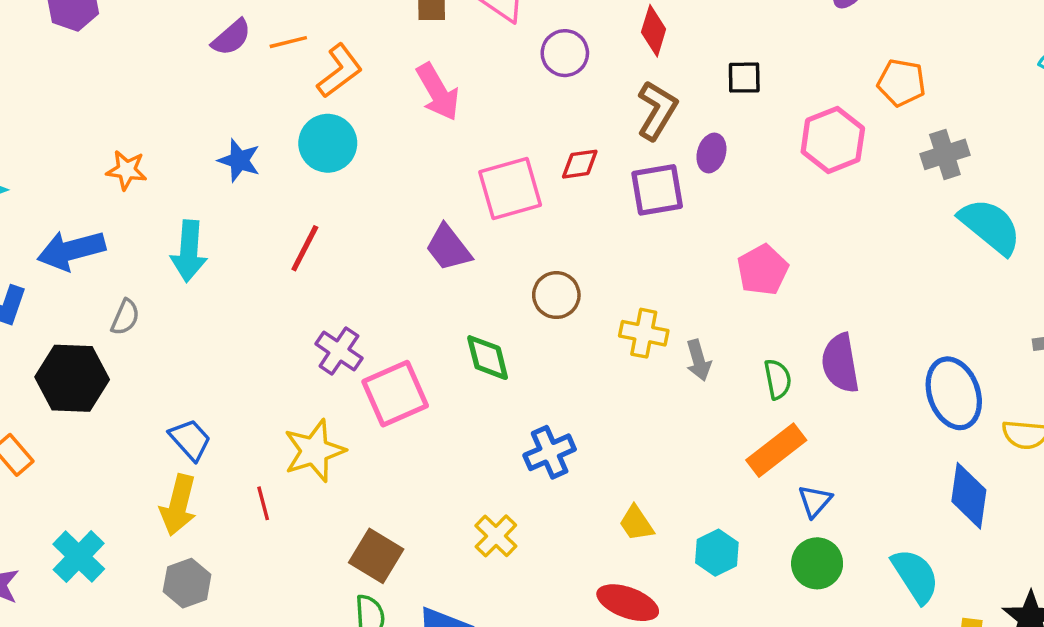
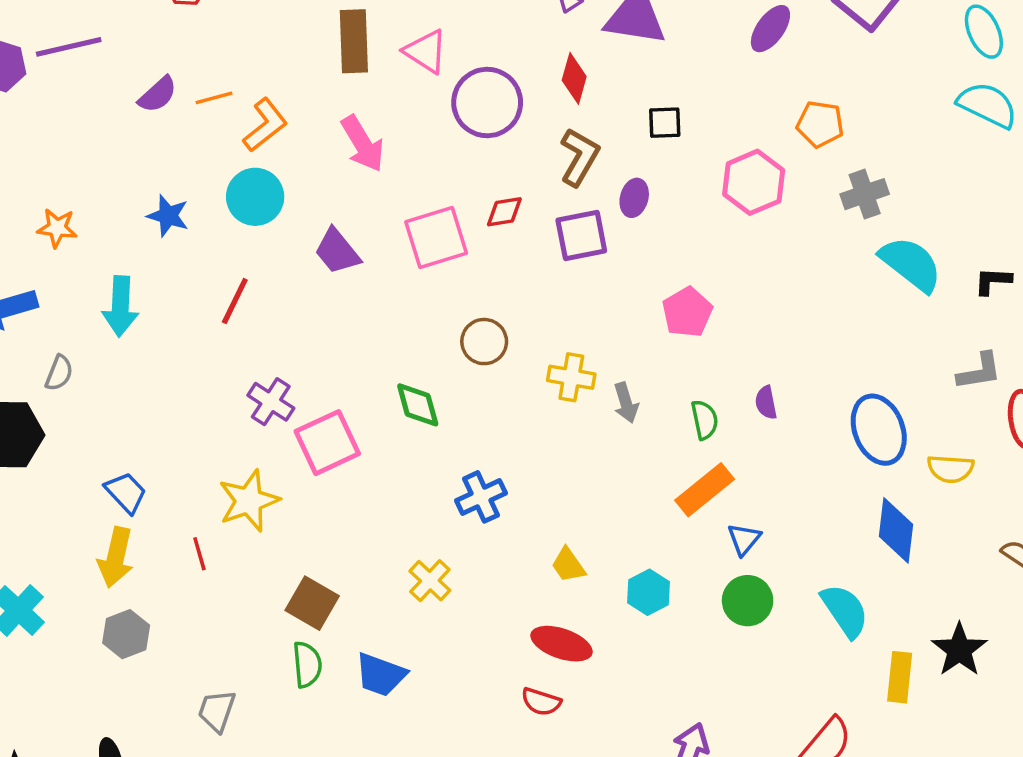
purple circle: (565, 53) -> (487, 103), size x1.5
purple trapezoid: (448, 248) -> (337, 251), moved
purple semicircle: (840, 363) -> (766, 403), size x0.6

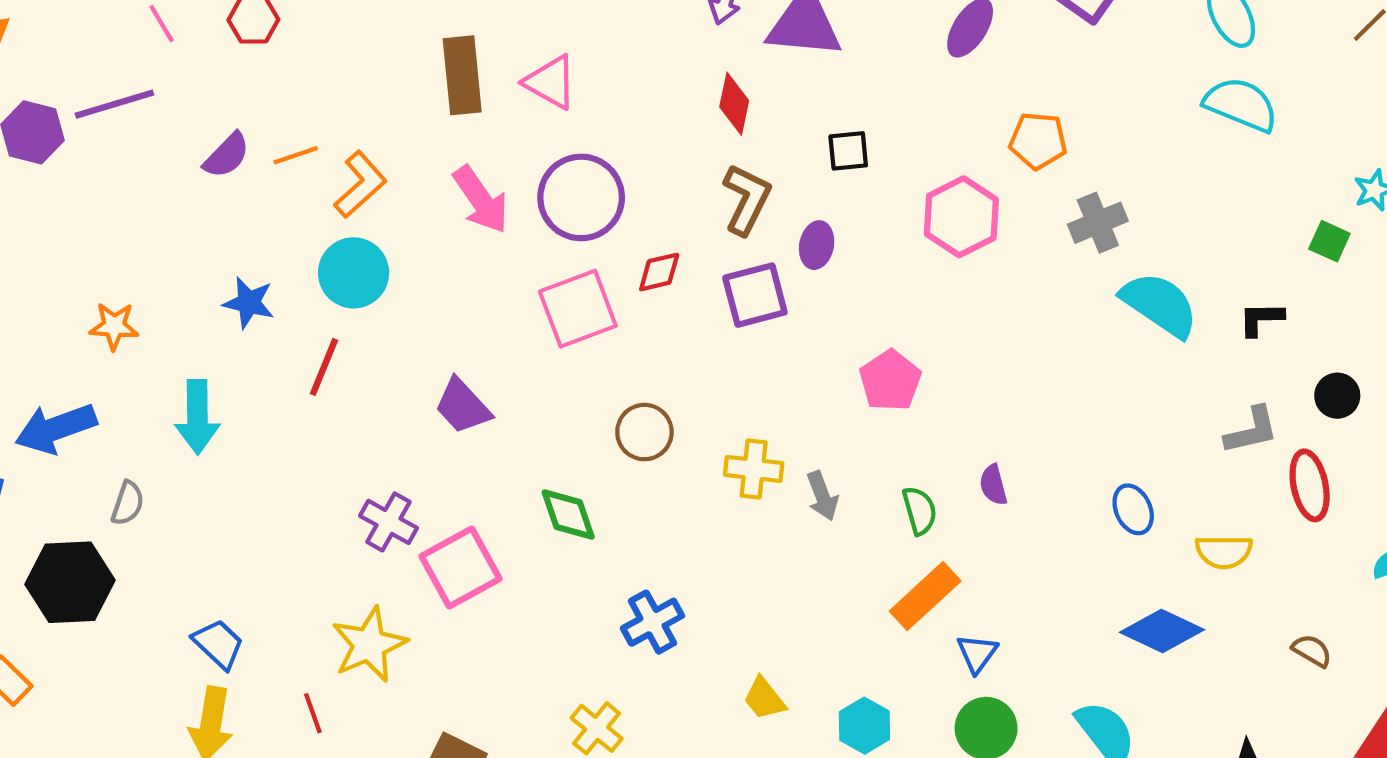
purple circle: (487, 103) -> (581, 197), moved
purple trapezoid: (337, 251) -> (463, 406), moved
red line: (235, 301) -> (324, 367), moved
blue ellipse: (879, 430) -> (1133, 509), size x0.6
blue diamond: (896, 530) -> (1162, 631), turned -68

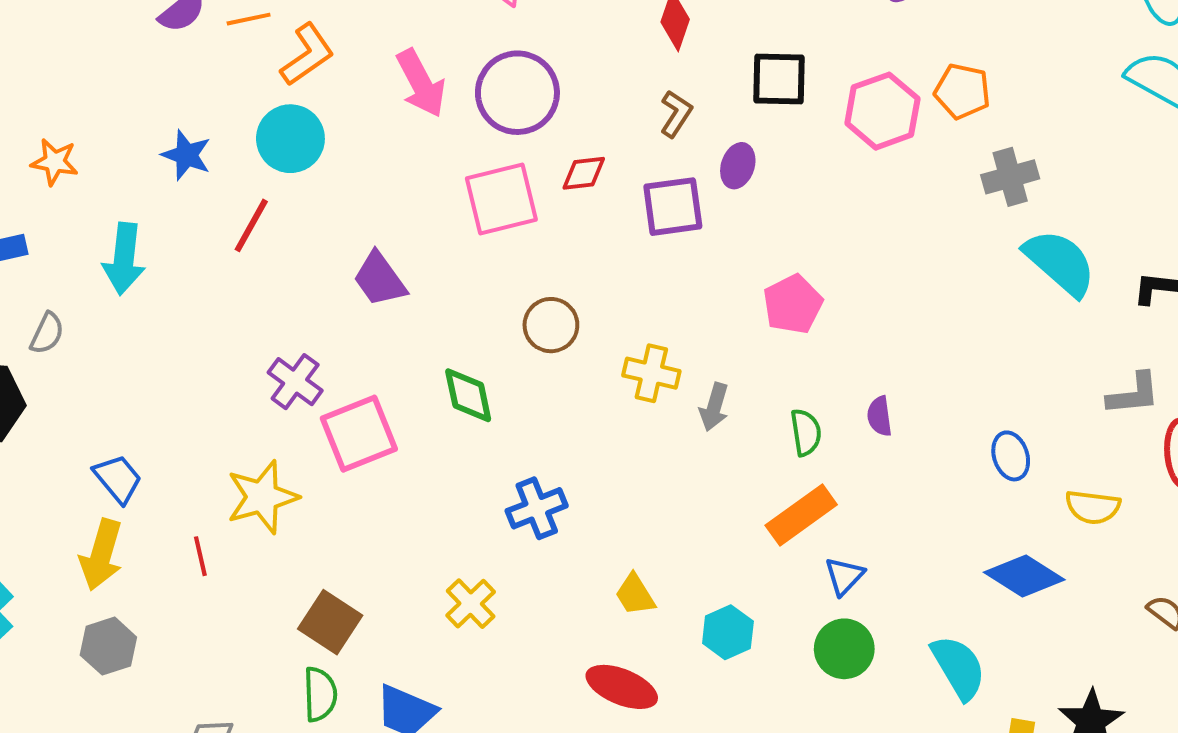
black square: (848, 151) -> (779, 79), size x1.4
brown L-shape: (747, 199) -> (676, 114), size x0.7
pink hexagon: (961, 217) -> (882, 111), moved
gray arrow: (822, 496) -> (714, 407), turned 30

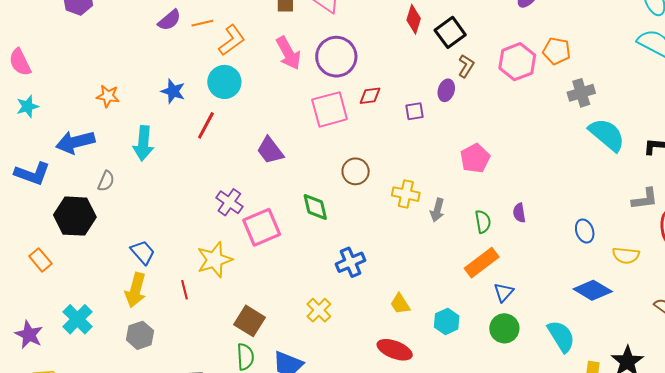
black square: (779, 79) -> (450, 32), moved, turned -36
brown L-shape: (676, 114) -> (466, 66), moved
purple square: (673, 207) -> (415, 111), size x0.6

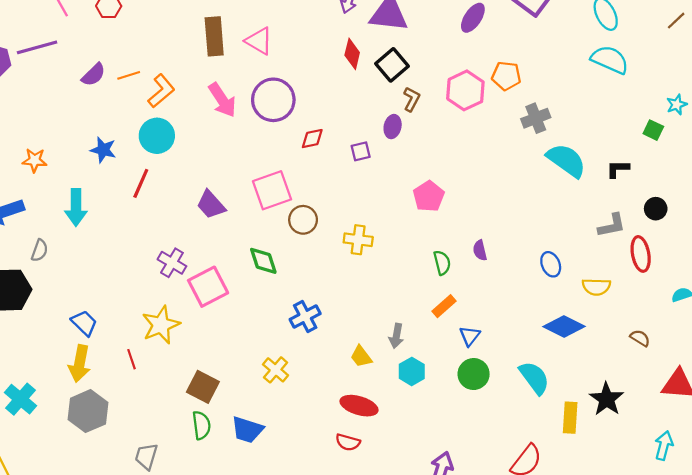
pink square: (330, 109) -> (272, 190), moved
gray arrow: (437, 210) -> (396, 336), moved
orange rectangle: (482, 263) -> (444, 306), size x0.7
gray hexagon: (140, 335) -> (88, 411), size x1.4

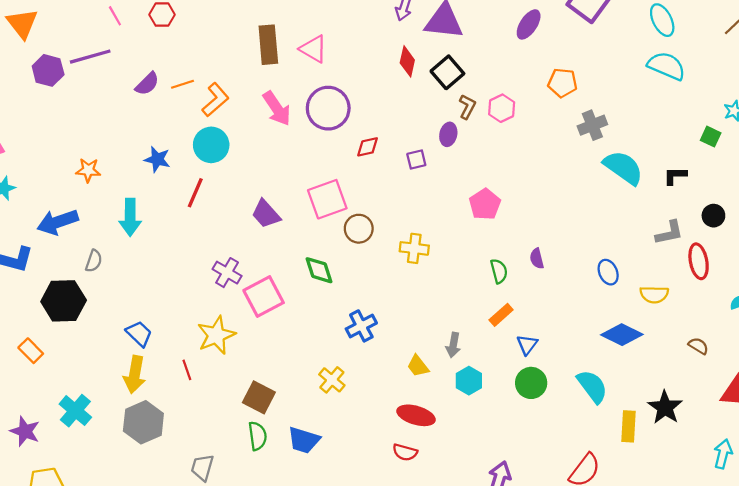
pink hexagon: (465, 90) -> (502, 108), moved, size x0.7

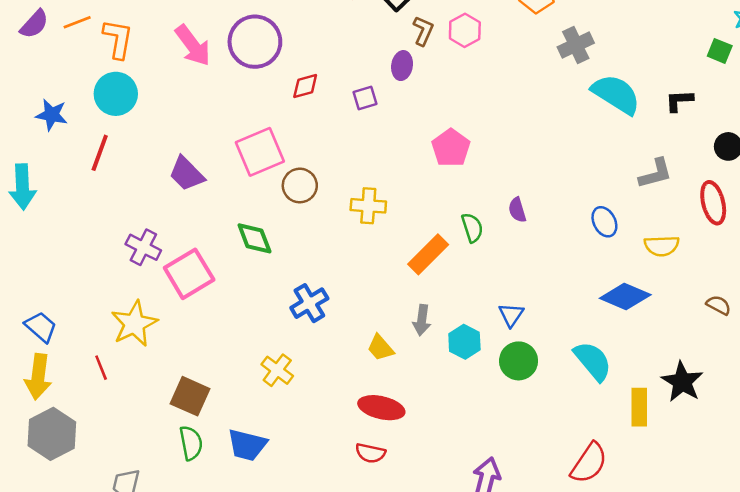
orange L-shape: (215, 100) -> (118, 39), turned -36
gray L-shape: (669, 233) -> (655, 174), moved
orange rectangle: (501, 315) -> (428, 254), moved, size x1.4
cyan hexagon: (469, 381) -> (464, 342), moved

